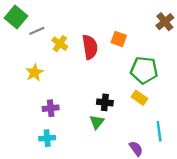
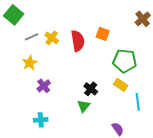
gray line: (37, 31) -> (32, 37), moved
black cross: (105, 102) -> (91, 89), turned 32
purple cross: (51, 108) -> (44, 86), moved, turned -32
cyan line: (159, 131) -> (138, 102), moved

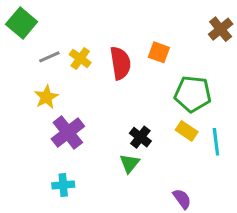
purple cross: (44, 86) -> (68, 133), size x1.5
cyan line: (138, 102) -> (216, 142), moved

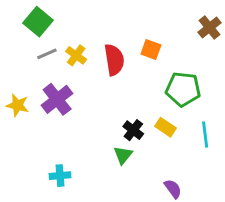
green square: (22, 23) -> (38, 22), moved
yellow star: (46, 97) -> (17, 105), moved, turned -30
yellow rectangle: (187, 131) -> (166, 127), moved
purple cross: (68, 133) -> (57, 99), moved

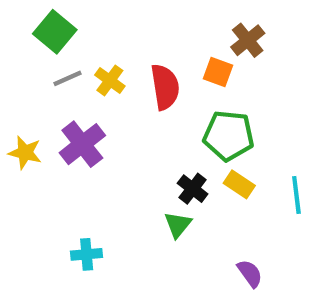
brown cross: (210, 28) -> (248, 40), moved
green pentagon: (183, 89) -> (229, 136), moved

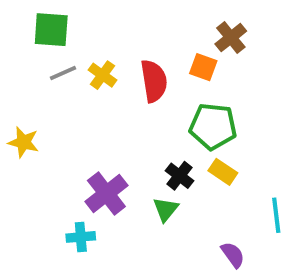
green square: (55, 32) -> (51, 30), turned -36
purple cross: (82, 144) -> (106, 194), moved
cyan line: (296, 195) -> (276, 215), moved

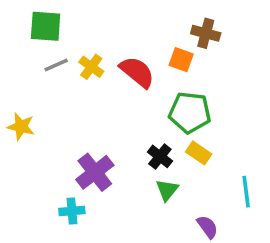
brown cross: (231, 38) -> (206, 33), turned -36
red semicircle: (154, 81) -> (137, 72), turned -42
green triangle: (166, 209) -> (167, 190), moved

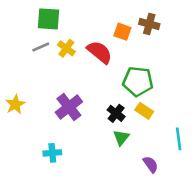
green square: (46, 26) -> (48, 19), moved
orange square: (181, 60) -> (122, 32), moved
yellow star: (21, 127) -> (15, 104), moved, turned 30
purple cross: (95, 172) -> (69, 107), moved

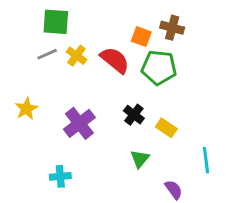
green pentagon: (138, 81) -> (159, 67), moved
yellow star: (15, 104) -> (26, 109), moved
black cross: (116, 113) -> (134, 115), moved

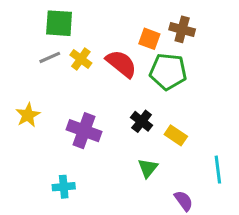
purple cross: (79, 123) -> (84, 131), turned -32

